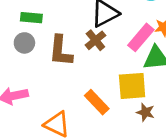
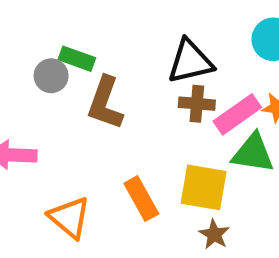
green rectangle: (31, 18) -> (77, 59), moved
brown cross: (95, 40) -> (197, 104), moved, turned 30

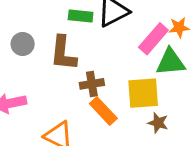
green rectangle: (77, 59) -> (81, 16), moved
brown cross: (197, 104) -> (92, 84), moved

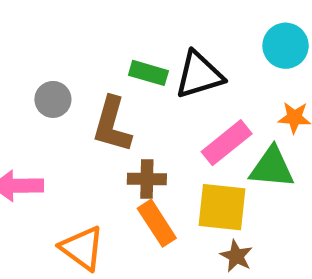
pink rectangle: (153, 39) -> (227, 143), moved

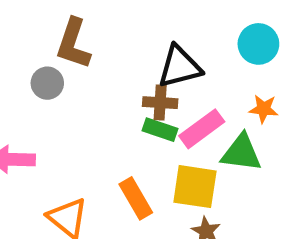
green rectangle: (148, 73) -> (160, 130), moved
brown L-shape: (112, 125) -> (73, 44), moved
brown cross: (147, 179) -> (160, 103), moved

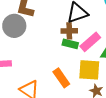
gray circle: (47, 83) -> (14, 26), size x1.5

